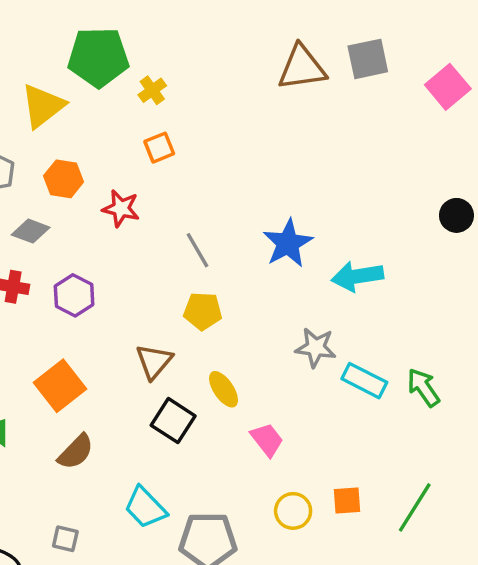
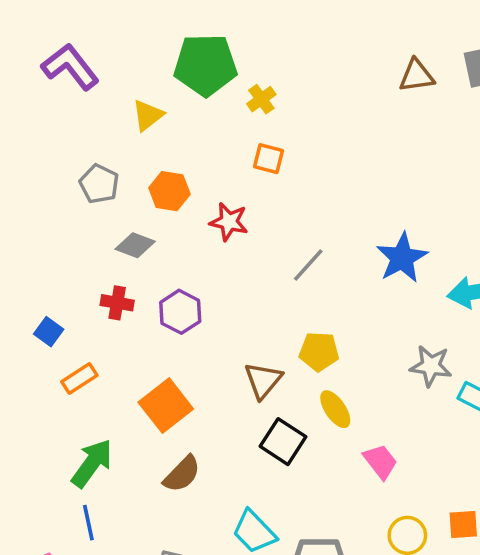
brown triangle: (302, 68) -> (416, 76), size x0.7
yellow triangle: (43, 106) -> (148, 115), size x0.7
orange square: (159, 148) -> (269, 159), turned 36
gray line: (197, 250) -> (308, 265), turned 72
yellow pentagon: (203, 311) -> (319, 351), moved

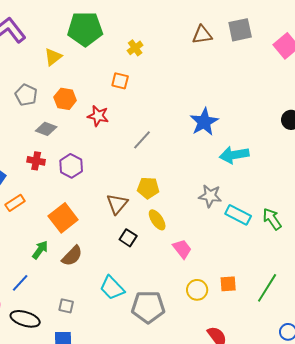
yellow cross: (261, 99) -> (135, 48), moved
blue star: (402, 258) -> (204, 122), moved
black square: (283, 442) -> (128, 238), size x0.7
green arrow: (92, 463) -> (40, 250), moved, size x0.7
blue line: (88, 523) -> (20, 283), turned 54

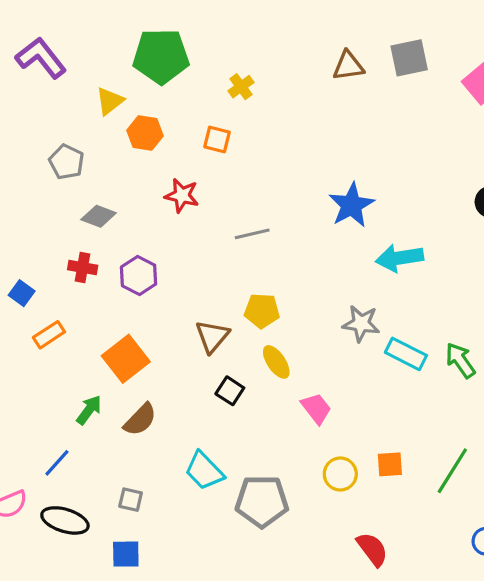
orange hexagon: (65, 99) -> (145, 133), moved
gray line: (142, 140) -> (252, 234), turned 35

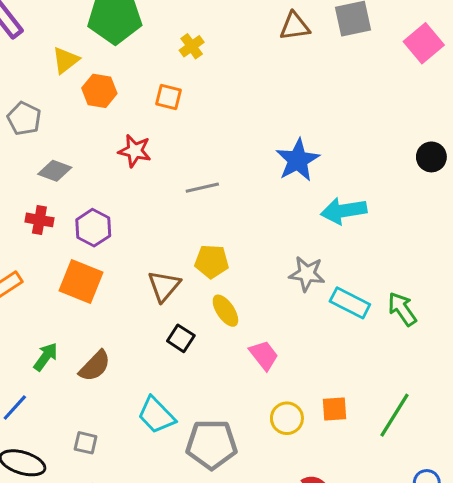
orange square: (126, 359) -> (81, 281), moved, turned -30

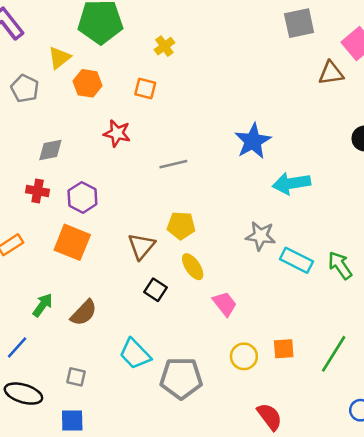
brown triangle: (295, 26) -> (331, 73), moved
gray pentagon: (24, 119) -> (25, 88), moved
gray diamond: (55, 171) -> (50, 150), turned -32

